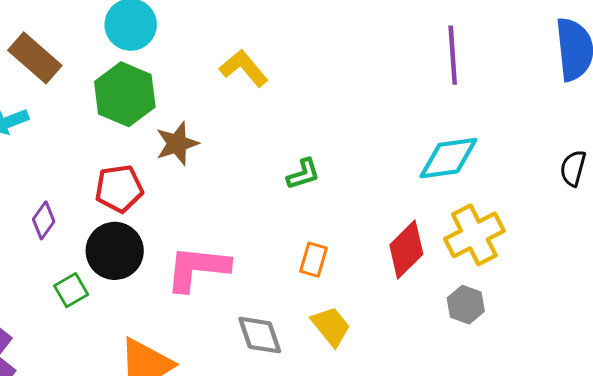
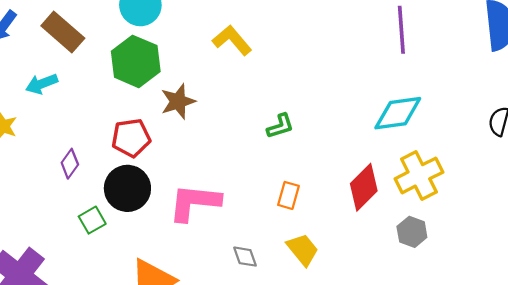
gray diamond: (260, 335) -> (245, 257), size x0.7

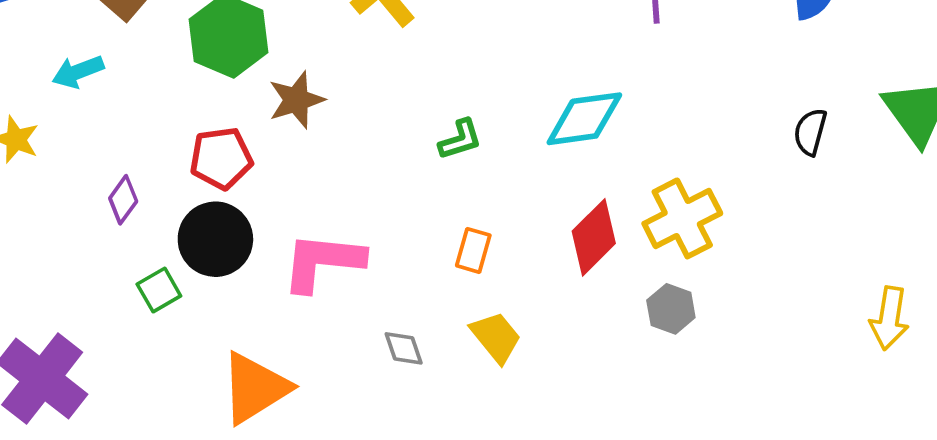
cyan diamond: (398, 113) -> (584, 119), moved

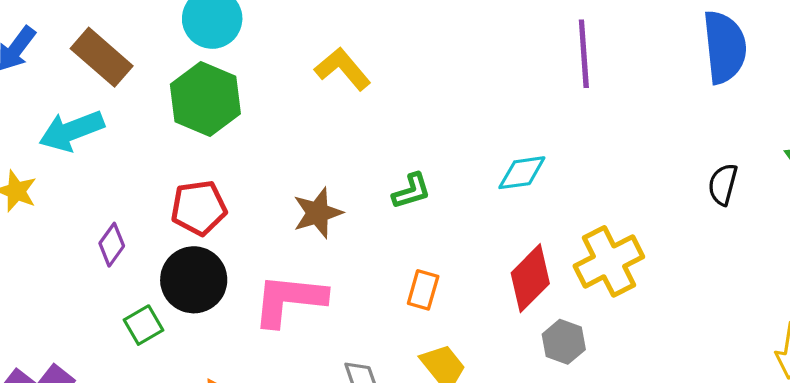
cyan arrow: (78, 72) -> (71, 131), size x1.4
brown star: (296, 100) -> (318, 213), moved
cyan diamond: (584, 119) -> (522, 173), size x0.7
gray hexagon: (671, 309) -> (564, 342), moved

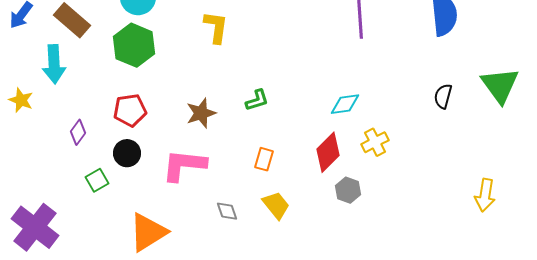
yellow L-shape: (343, 69) -> (216, 27), turned 48
cyan arrow: (71, 131) -> (54, 64), turned -72
cyan diamond: (522, 173) -> (345, 104), moved
yellow cross: (609, 261) -> (375, 142), size x0.7
black circle: (194, 280) -> (127, 153), size x0.7

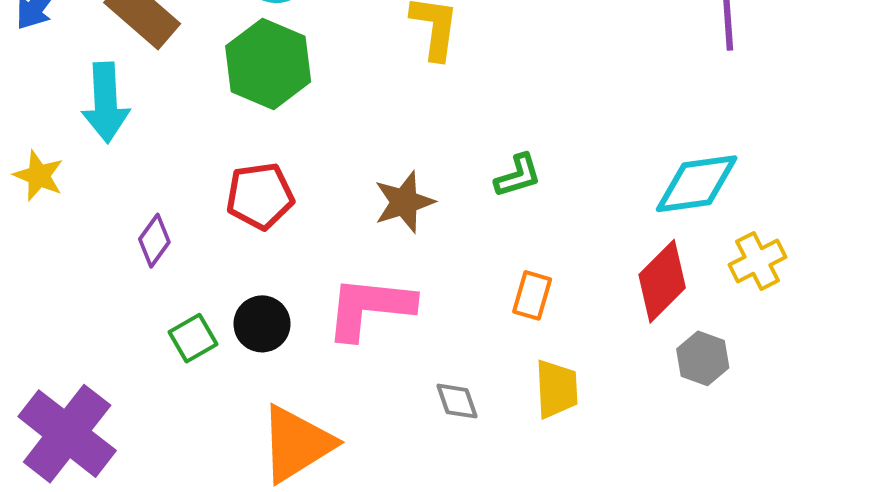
cyan diamond: (345, 104) -> (697, 184), size x1.4
black circle: (127, 153) -> (262, 324), moved
yellow trapezoid: (276, 205) -> (556, 389), turned 36

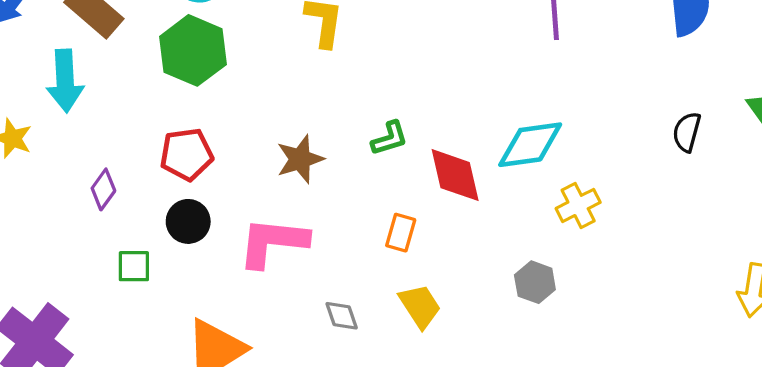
red diamond: (662, 281) -> (455, 175), moved, turned -58
black circle: (262, 324) -> (188, 221), moved
green square: (193, 338) -> (134, 266), turned 30
yellow trapezoid: (556, 389) -> (420, 306), turned -30

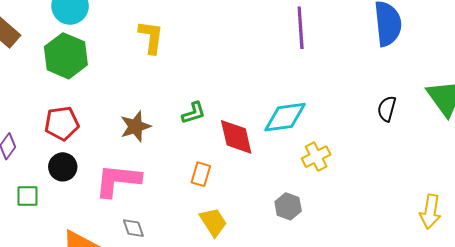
gray diamond: (342, 316) -> (133, 228), moved

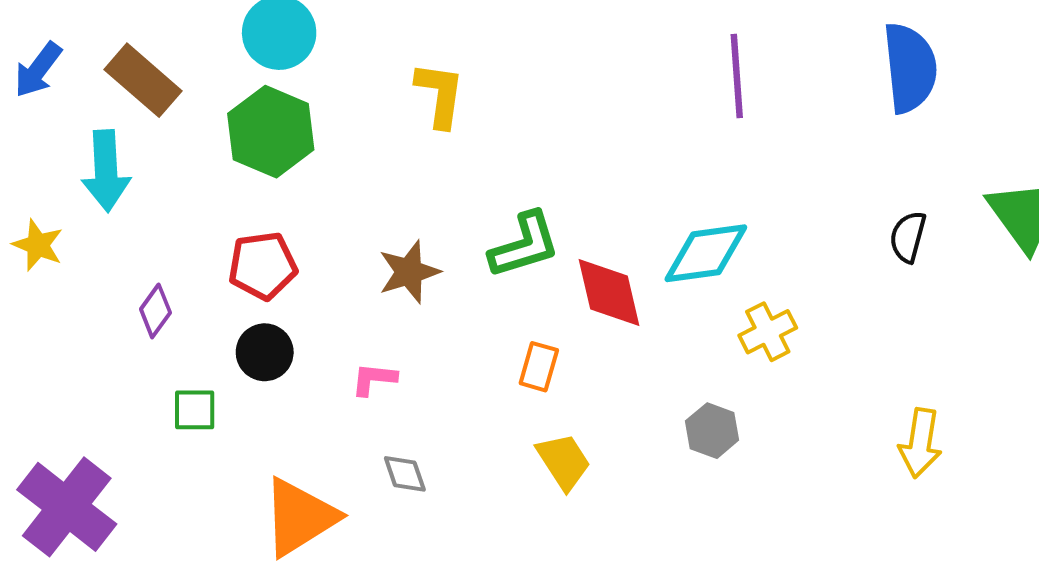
green L-shape: (194, 113) -> (524, 245), size x1.5
pink L-shape: (118, 180) -> (374, 379), size x0.5
yellow arrow: (430, 212) -> (920, 443), moved

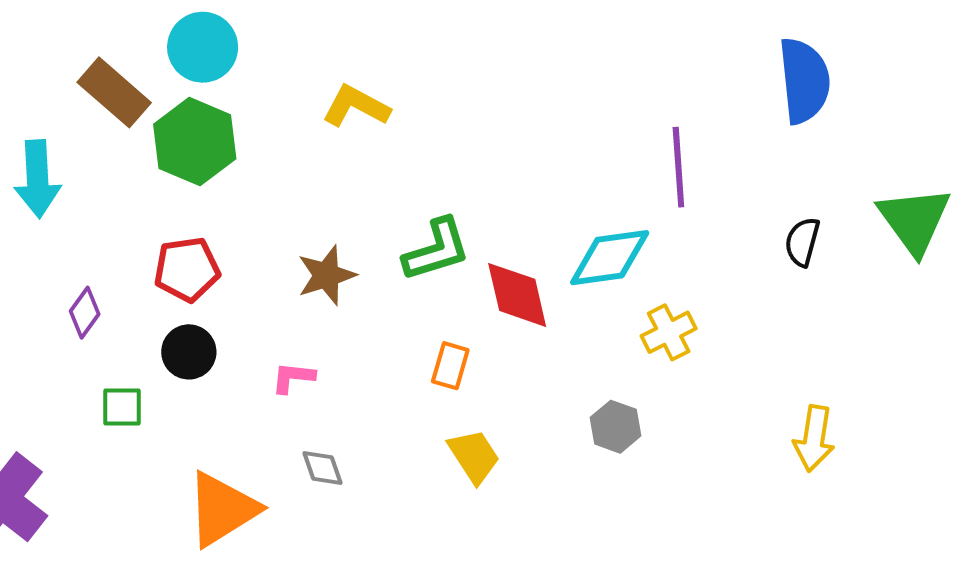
purple line: (737, 76) -> (678, 167), moved
brown rectangle: (143, 80) -> (114, 92), moved
yellow L-shape: (440, 95) -> (356, 106), turned -70

